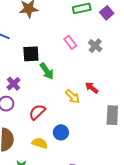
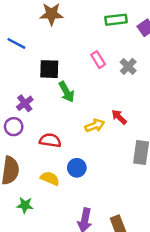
yellow arrow: (72, 97) -> (95, 125), turned -70
red semicircle: (37, 112) -> (50, 140), turned 48

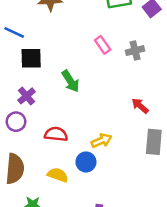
gray cross: (128, 66) -> (135, 51), turned 35
black square: (49, 69) -> (31, 58), moved
red arrow: (119, 117) -> (140, 106), moved
yellow arrow: (95, 125) -> (102, 141), moved

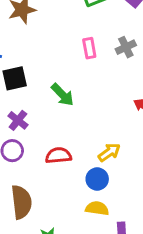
pink rectangle: (103, 45) -> (89, 48), turned 36
yellow semicircle: (58, 175) -> (97, 208), moved

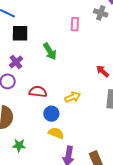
gray cross: (126, 47) -> (101, 13), moved, turned 32
blue circle: (97, 179) -> (51, 114), moved

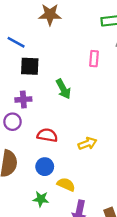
purple cross: (16, 62) -> (23, 99), turned 32
blue circle: (51, 114) -> (45, 167), moved
green star: (19, 145) -> (41, 199), moved

